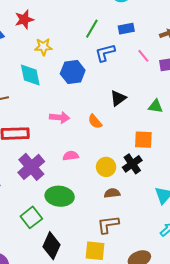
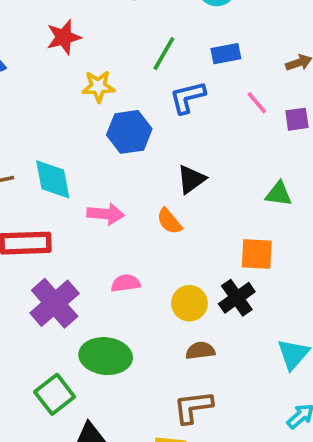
red star: (24, 19) -> (64, 37), moved
yellow star: (43, 47) -> (98, 86), moved
cyan diamond: (30, 75) -> (53, 179), moved
black triangle: (118, 98) -> (191, 179), moved

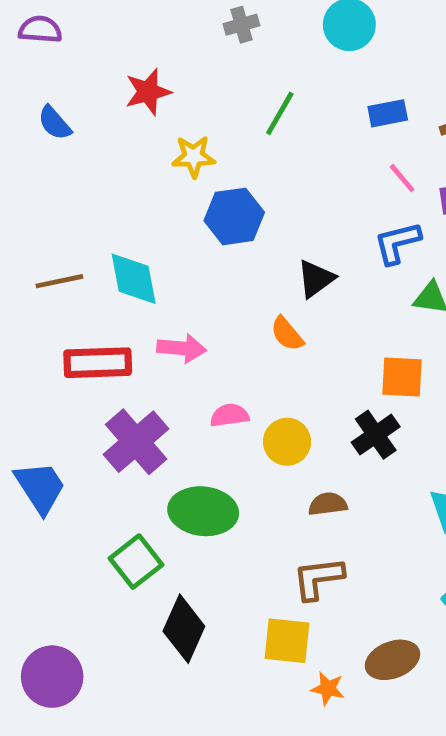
blue rectangle: (226, 54) -> (388, 113), moved
blue L-shape: (188, 97) -> (397, 243), moved
pink arrow: (106, 214) -> (182, 348), moved
yellow circle: (189, 303) -> (287, 442), moved

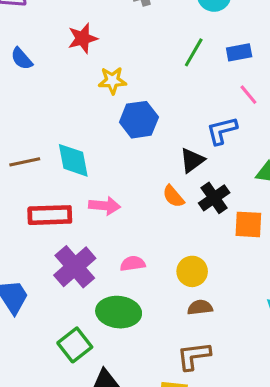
green line: (280, 113) -> (194, 52), moved
blue L-shape: (397, 243) -> (222, 131), moved
pink semicircle: (229, 415) -> (133, 264), moved
black cross: (376, 435) -> (214, 198), moved
yellow circle: (287, 442) -> (192, 271), moved

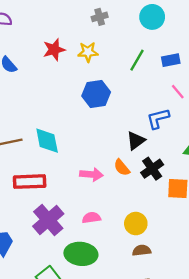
yellow star: (112, 81) -> (88, 52), moved
blue hexagon: (139, 120) -> (96, 94), moved
pink arrow: (105, 206) -> (91, 175), moved

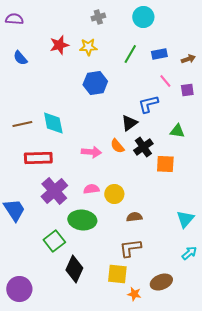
yellow circle: (136, 224) -> (114, 194), moved

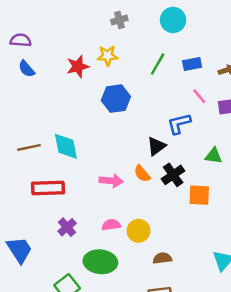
purple semicircle: (14, 19) -> (21, 40), moved
red star: (59, 45) -> (78, 66), moved
purple cross: (54, 191) -> (67, 227), size x0.6

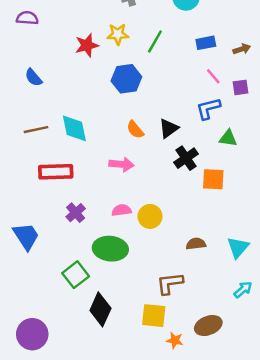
green line: (158, 64) -> (155, 42), moved
blue semicircle: (27, 69) -> (33, 78), moved
blue L-shape: (179, 124) -> (208, 109), moved
orange semicircle: (142, 174) -> (135, 130), moved
brown semicircle: (162, 258) -> (196, 244), moved

